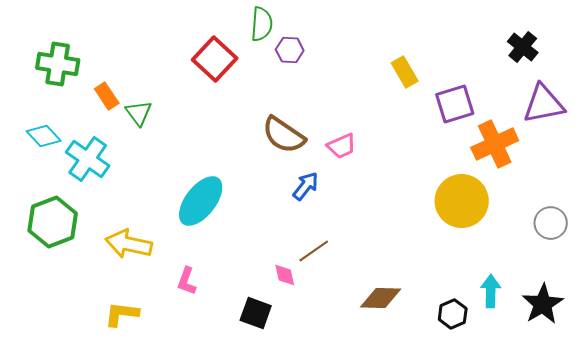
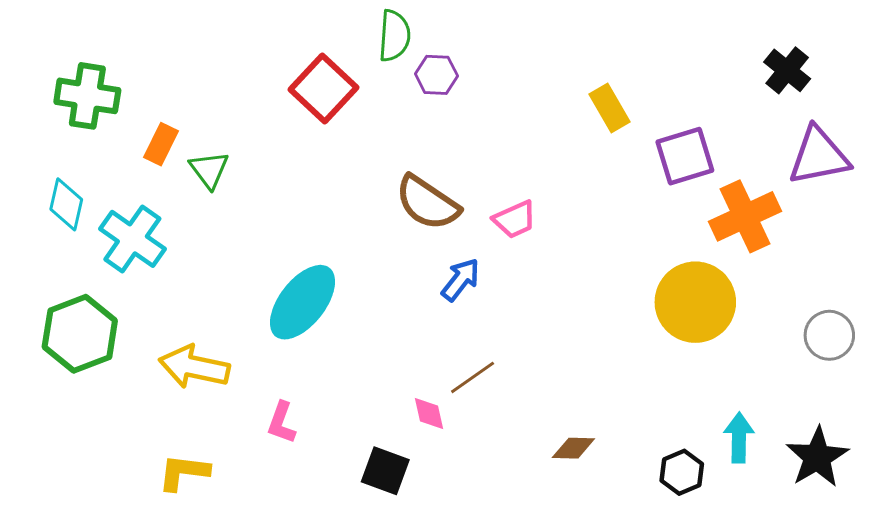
orange rectangle: (107, 96) -> (161, 144), turned 60
cyan diamond: (44, 136) -> (66, 204), turned 56
brown diamond: (381, 298) -> (573, 448), size x0.7

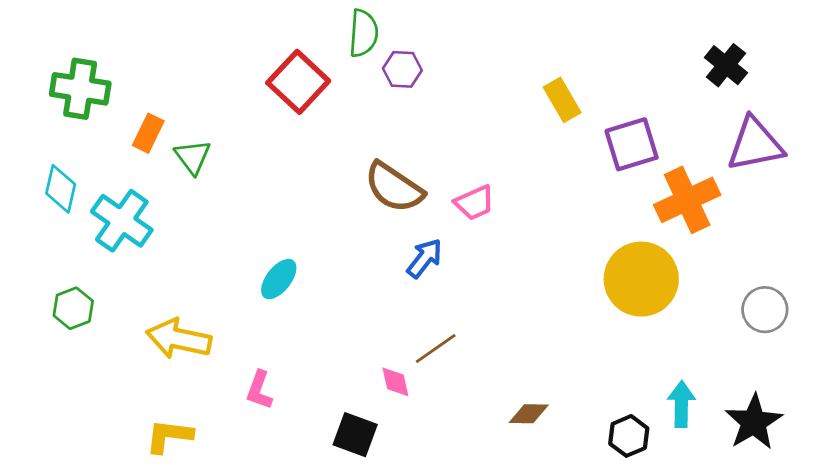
cyan ellipse: (303, 302) -> (279, 279), size x0.6
green hexagon: (80, 334) -> (73, 308), size x0.6

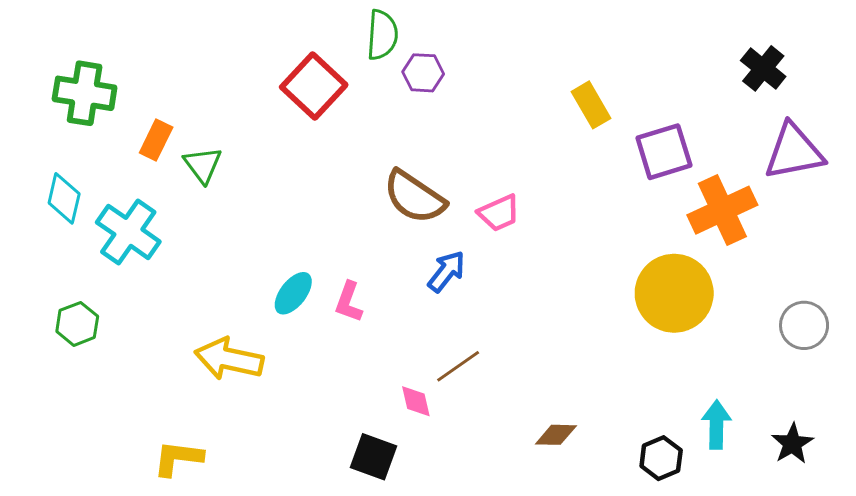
yellow arrow: (179, 339) -> (229, 359), moved
pink L-shape: (259, 390) -> (349, 302), moved
black star: (754, 422) -> (792, 444), size x0.7

